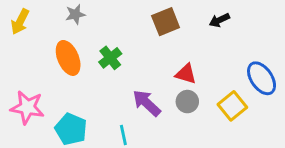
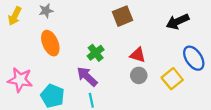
gray star: (75, 14) -> (46, 11), moved
black arrow: (219, 20) -> (178, 22), moved, size x1.5
green cross: (110, 58) -> (96, 53), moved
purple arrow: (147, 103) -> (87, 77), moved

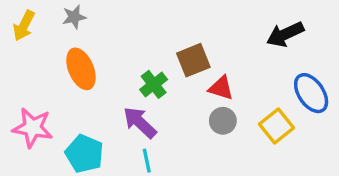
brown square: (123, 16) -> (193, 60), moved

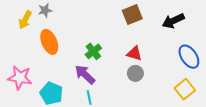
yellow arrow: (24, 26) -> (25, 20), moved
brown square: (193, 60) -> (132, 15), moved
yellow square: (276, 126) -> (185, 89), moved

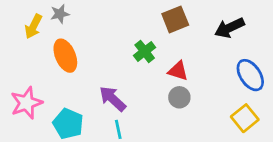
green cross: (93, 51) -> (145, 51), moved
pink star: (20, 78) -> (26, 103), turned -30

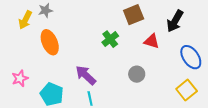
black arrow: (229, 28) -> (175, 21), turned -35
red triangle: (178, 71) -> (152, 41), moved
pink star: (26, 103) -> (20, 78), size x0.7

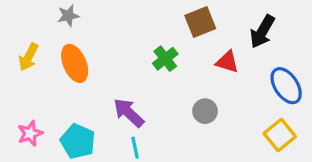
yellow arrow: (25, 20) -> (28, 57), moved
pink star: (20, 78) -> (30, 133), moved

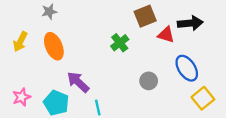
black arrow: (262, 32) -> (190, 23), turned -125
red triangle: (227, 62) -> (166, 35), moved
blue ellipse: (286, 86) -> (187, 68), moved
purple arrow: (129, 113) -> (78, 82), moved

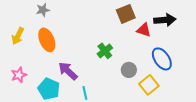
green cross: (120, 43) -> (105, 51), moved
pink star: (22, 97) -> (19, 75), moved
yellow square: (203, 98) -> (149, 85), moved

